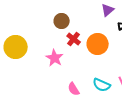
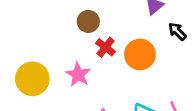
yellow circle: (16, 47) -> (32, 79), moved

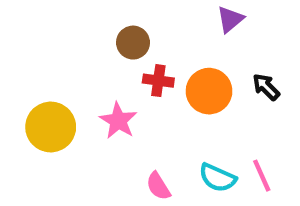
black arrow: (177, 31) -> (266, 87), moved
red cross: (106, 47) -> (158, 81), turned -30

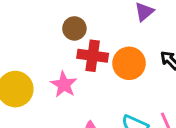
red cross: (158, 81) -> (93, 56), size x1.4

